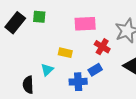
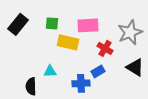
green square: (39, 17) -> (52, 23), moved
yellow rectangle: (65, 53) -> (68, 42), moved, size x1.5
cyan triangle: (47, 70) -> (50, 71), turned 40

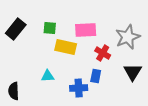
black triangle: (135, 67) -> (133, 72), turned 30
blue rectangle: (98, 71) -> (96, 76), turned -48
black semicircle: (31, 86) -> (14, 91), moved

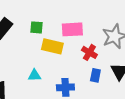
blue rectangle: (96, 76) -> (95, 75), moved

